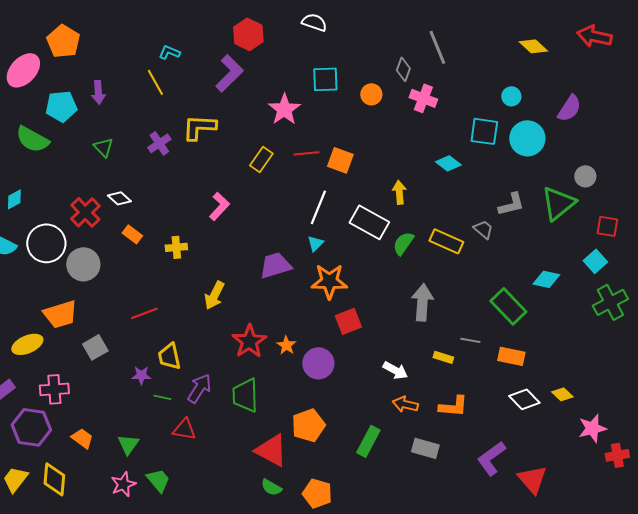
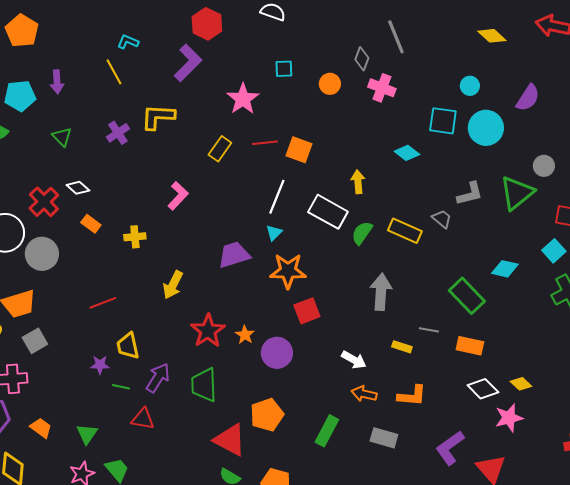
cyan square: (325, 79) -> (284, 69), size x0.7
gray square: (95, 347) -> (35, 341), moved
pink star: (592, 428) -> (509, 418), moved

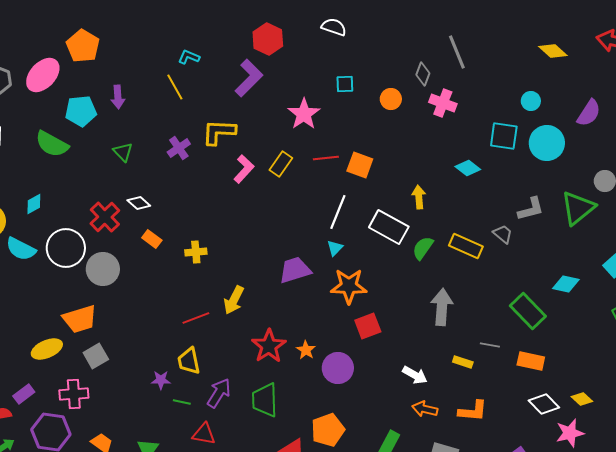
pink L-shape: (178, 196) -> (244, 169), moved
red line: (103, 303) -> (196, 318), moved

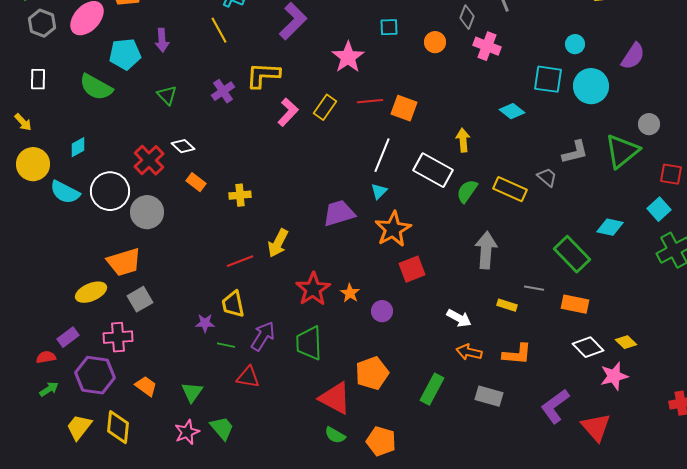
orange star: (349, 286) -> (393, 229), turned -30
purple circle: (338, 368) -> (382, 311), size x0.7

